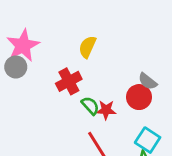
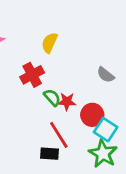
red circle: (139, 97) -> (92, 115), moved

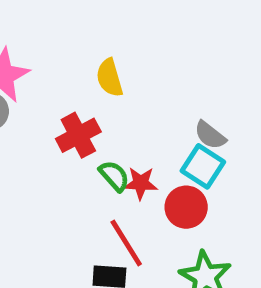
yellow semicircle: (49, 43) -> (109, 78), turned -40
cyan square: (106, 130) -> (203, 166), moved

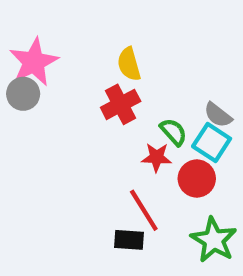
red cross: (78, 135) -> (121, 104), moved
green semicircle: (114, 176) -> (173, 132), moved

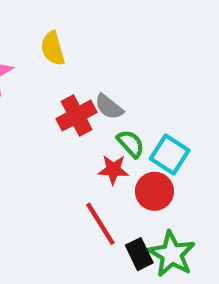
yellow semicircle: (129, 64) -> (53, 48), moved
gray semicircle: (218, 115) -> (109, 107), moved
black rectangle: (129, 240) -> (139, 254), moved, turned 60

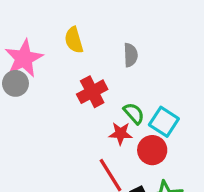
gray semicircle: (109, 107) -> (131, 55), moved, turned -130

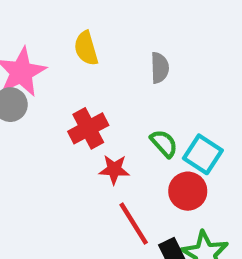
red cross: (92, 92) -> (88, 128), moved
red star: (121, 133) -> (114, 169), moved

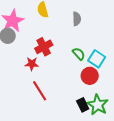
red star: (114, 169) -> (32, 64), moved
red line: (134, 224) -> (40, 91), moved

